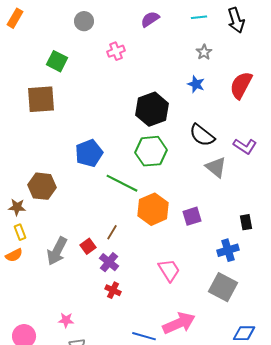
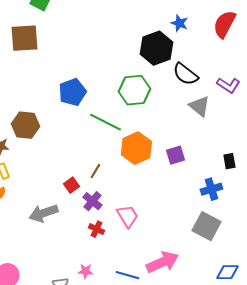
black hexagon: (152, 109) -> (156, 48), moved
gray arrow: (57, 251) -> (43, 213), moved, turned 44
pink trapezoid: (169, 270) -> (127, 216), moved
pink star: (66, 320) -> (85, 271), moved

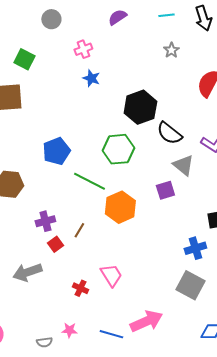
blue star: (179, 23) -> (91, 78), moved
purple square: (175, 155) -> (165, 190), moved
purple cross: (92, 201) -> (45, 221), moved, turned 36

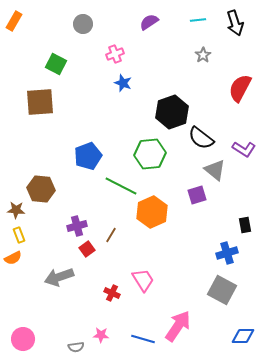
pink arrow: (146, 321) -> (178, 326), turned -32

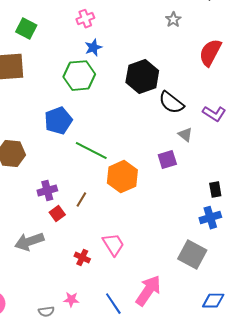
blue star: (123, 83) -> (93, 48), turned 30
green hexagon: (150, 154) -> (79, 76), moved
gray triangle: (215, 170) -> (185, 135), size x0.7
blue cross: (227, 253) -> (210, 218), moved
blue line: (143, 339) -> (113, 304), turned 40

